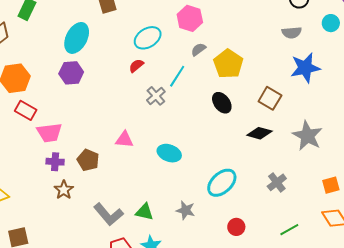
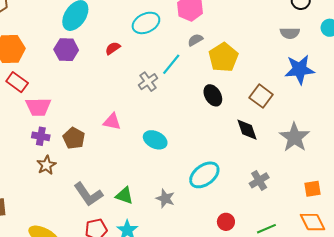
red semicircle: (136, 66) -> (113, 48), moved
black diamond: (259, 133) -> (247, 130), turned 50
red circle: (236, 227) -> (226, 222), moved

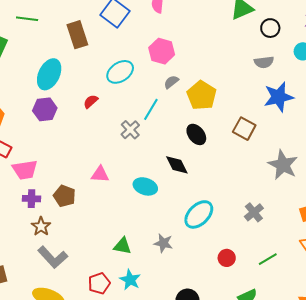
black diamond: (247, 130) -> (177, 165), moved
gray L-shape: (88, 194) -> (53, 257), moved

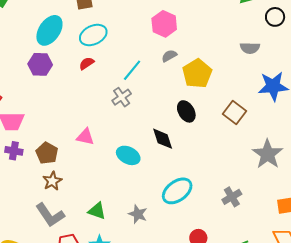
gray semicircle: (264, 62) -> (250, 48), moved
cyan ellipse: (120, 72) -> (93, 35), moved
cyan line: (151, 109) -> (132, 70), moved
brown star: (41, 226) -> (52, 181), moved
gray L-shape: (53, 257) -> (50, 215), moved

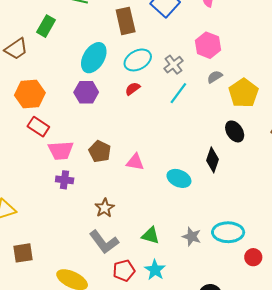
gray cross: (122, 97) -> (173, 65), moved
black diamond: (163, 139) -> (212, 160), turned 40
brown pentagon: (47, 153) -> (100, 151), moved
cyan ellipse: (177, 191) -> (228, 232), moved, turned 40

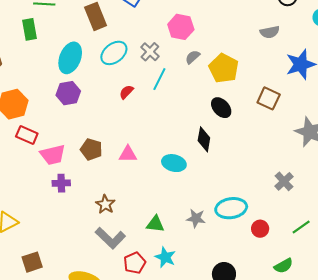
green rectangle: (46, 26) -> (29, 29), moved, turned -30
red semicircle: (133, 89) -> (126, 92), moved

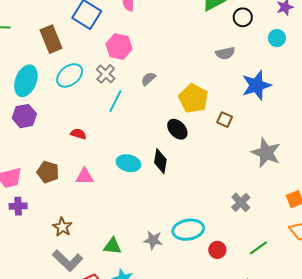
pink hexagon: (181, 27) -> (119, 47), moved
yellow pentagon: (224, 68) -> (193, 98), moved
red semicircle: (126, 92) -> (78, 134), moved, turned 63
brown square: (269, 98) -> (225, 120), size x0.7
cyan ellipse: (174, 163) -> (128, 163), moved

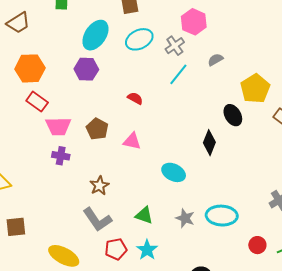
cyan ellipse: (128, 163) -> (174, 172), moved
red circle: (217, 250) -> (257, 245), moved

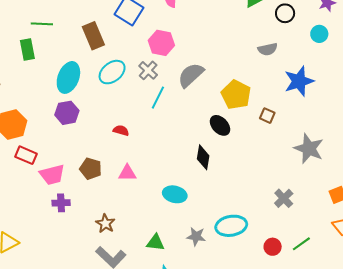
gray semicircle: (215, 60) -> (191, 75), size x1.8

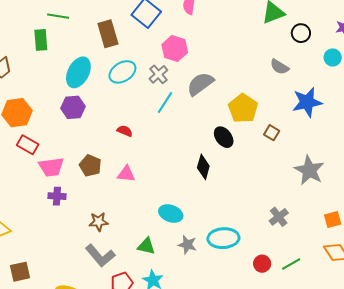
gray semicircle: (268, 49) -> (280, 67), turned 36
cyan ellipse: (175, 194) -> (171, 214), moved
brown star: (105, 224) -> (99, 222), turned 30

